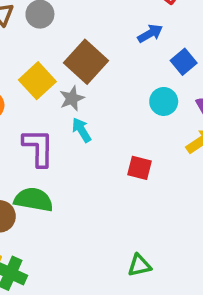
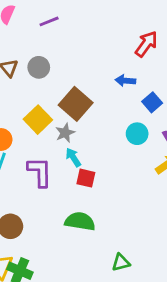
blue arrow: (150, 33) -> (125, 81), turned -144
red square: (139, 168) -> (86, 178), moved
green semicircle: (34, 200) -> (80, 221), moved

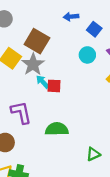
gray star: (65, 133) -> (33, 64), size x1.5
purple L-shape: (40, 172) -> (21, 112), moved
red square: (86, 178) -> (54, 86), moved

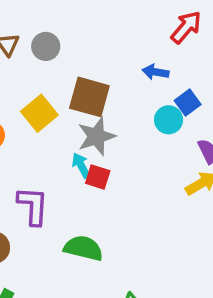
brown square: (37, 41) -> (89, 97), turned -30
cyan circle: (87, 55) -> (169, 120), moved
gray star: (33, 64) -> (96, 136), moved

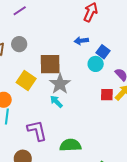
red square: (98, 177) -> (107, 95), moved

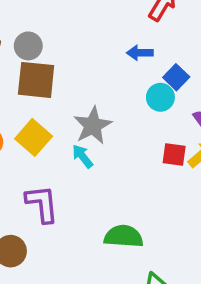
brown square: (50, 64) -> (36, 80), moved
yellow square: (26, 81) -> (34, 137), moved
green semicircle: (70, 145) -> (124, 236), moved

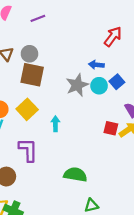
cyan circle: (160, 97) -> (99, 86), moved
gray star: (93, 126) -> (77, 85), moved
cyan arrow: (82, 156) -> (55, 124), turned 32

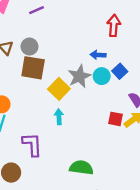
red arrow: (113, 37) -> (114, 25), turned -30
yellow square: (27, 109) -> (59, 89), moved

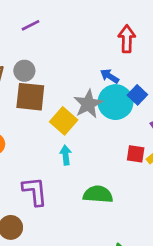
blue arrow: (98, 55) -> (110, 76), turned 32
cyan circle: (102, 76) -> (116, 102), size x1.6
green semicircle: (81, 168) -> (98, 194), moved

